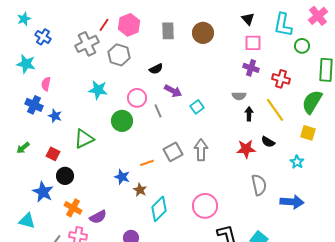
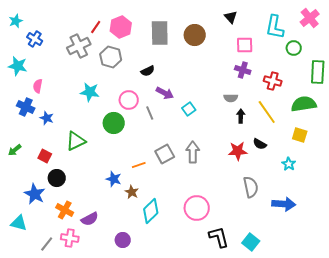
black triangle: (248, 19) -> (231, 17), moved
gray rectangle: (168, 31) -> (160, 33), size x1.4
green semicircle: (312, 102) -> (304, 104), turned 50

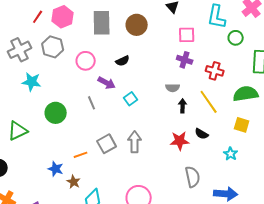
gray cross: (79, 46) -> (20, 50), moved
black semicircle: (148, 71) -> (123, 61), moved
pink circle: (129, 100) -> (86, 61), moved

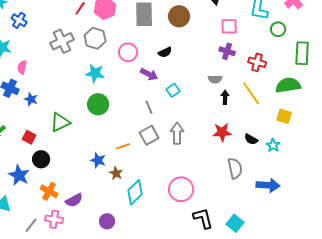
cyan star: (32, 82) -> (95, 73), moved
gray line: (92, 103) -> (149, 107), moved
black semicircle: (202, 134) -> (251, 139), moved

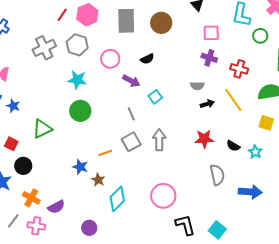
black arrow: (225, 97) -> (207, 104), turned 72
gray line: (31, 225) -> (13, 221), moved

